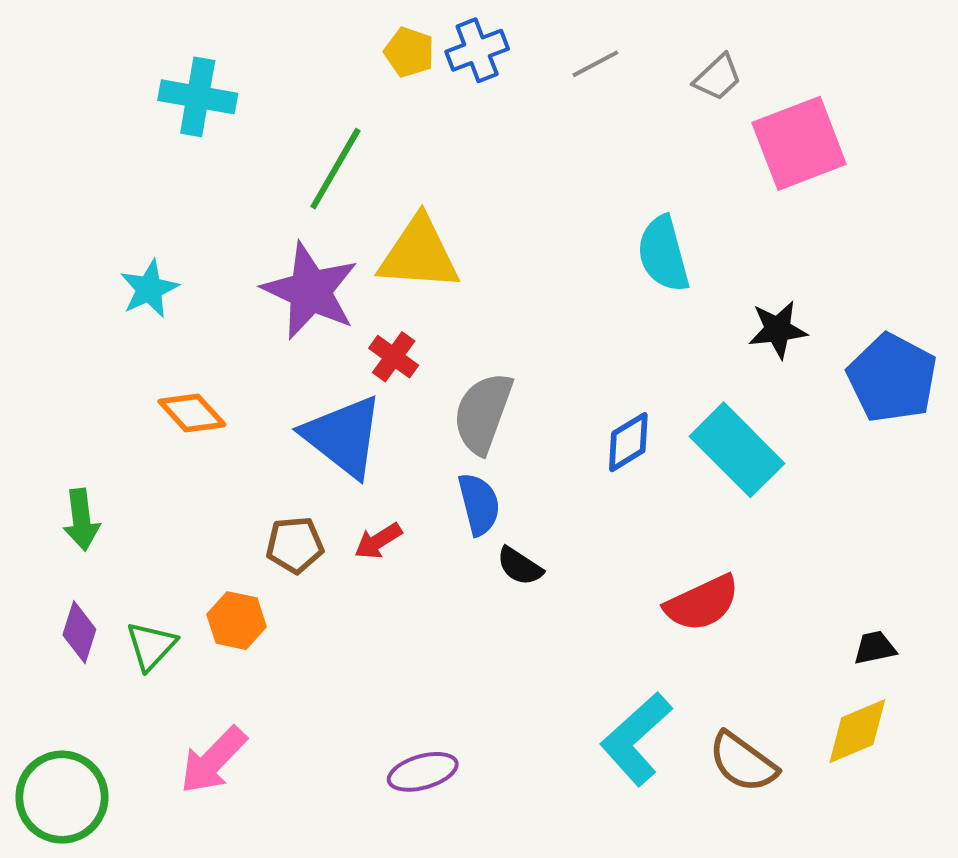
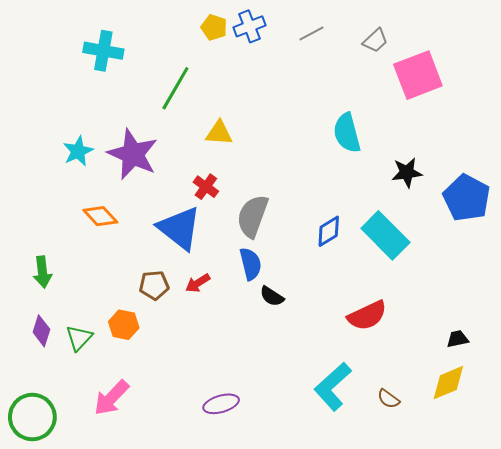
yellow triangle: (419, 254) -> (219, 133), size x0.6
purple star: (310, 291) -> (133, 154), moved
brown semicircle: (743, 762) -> (388, 399), size x0.6

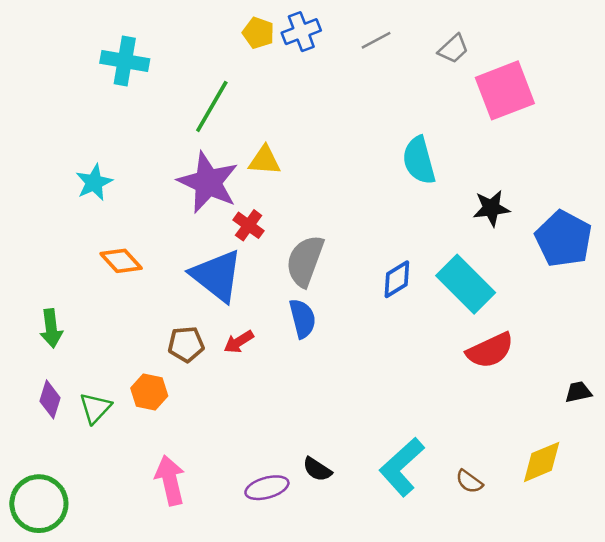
purple star: (133, 154) -> (208, 182), moved
black semicircle: (272, 296) -> (317, 469), moved
red semicircle: (367, 316) -> (490, 350), moved
black trapezoid: (457, 339) -> (578, 392), moved
pink arrow: (111, 398) -> (170, 480), moved, turned 123

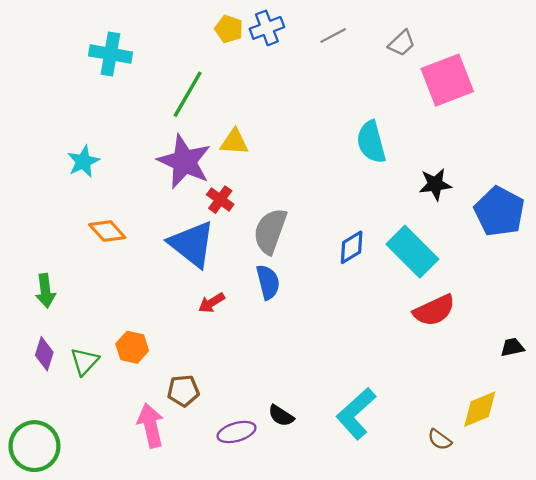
brown pentagon: (186, 344) -> (183, 391), moved
brown semicircle: (469, 482) -> (440, 440), moved

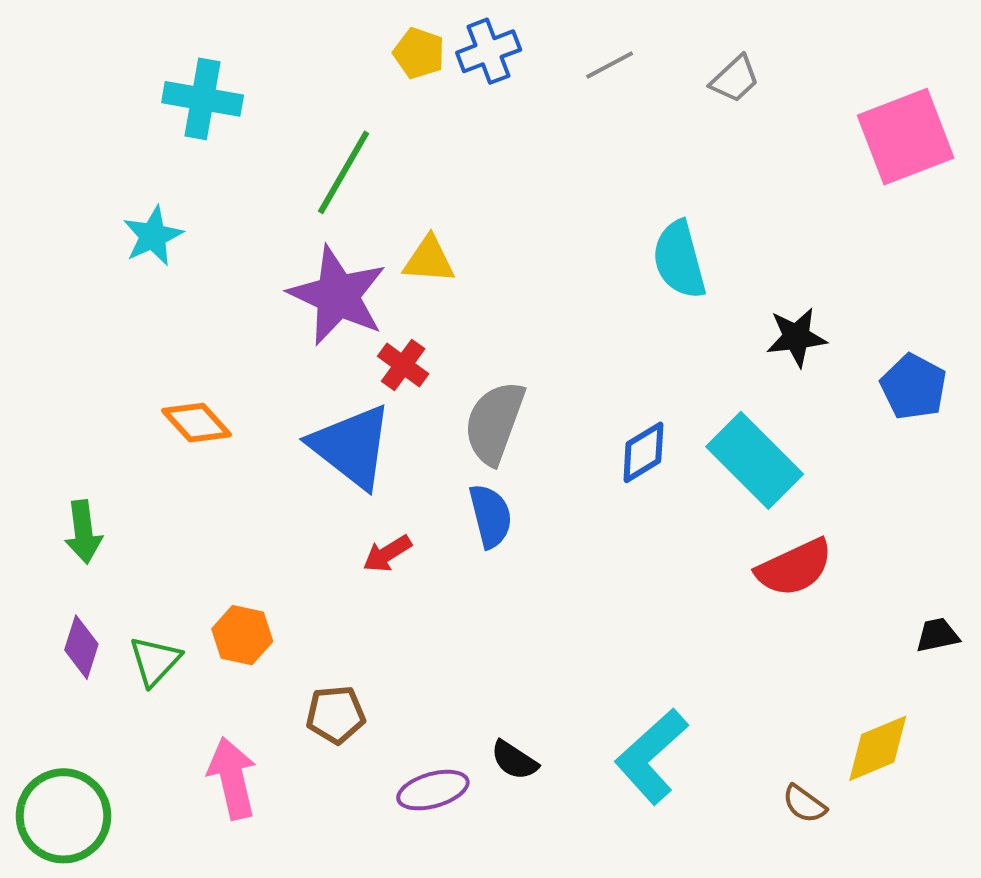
pink square: (447, 80) -> (906, 137), moved
cyan star: (83, 162) -> (153, 236), moved
blue pentagon: (499, 211) -> (914, 387), size x0.7
pink arrow: (151, 425) -> (232, 778), moved

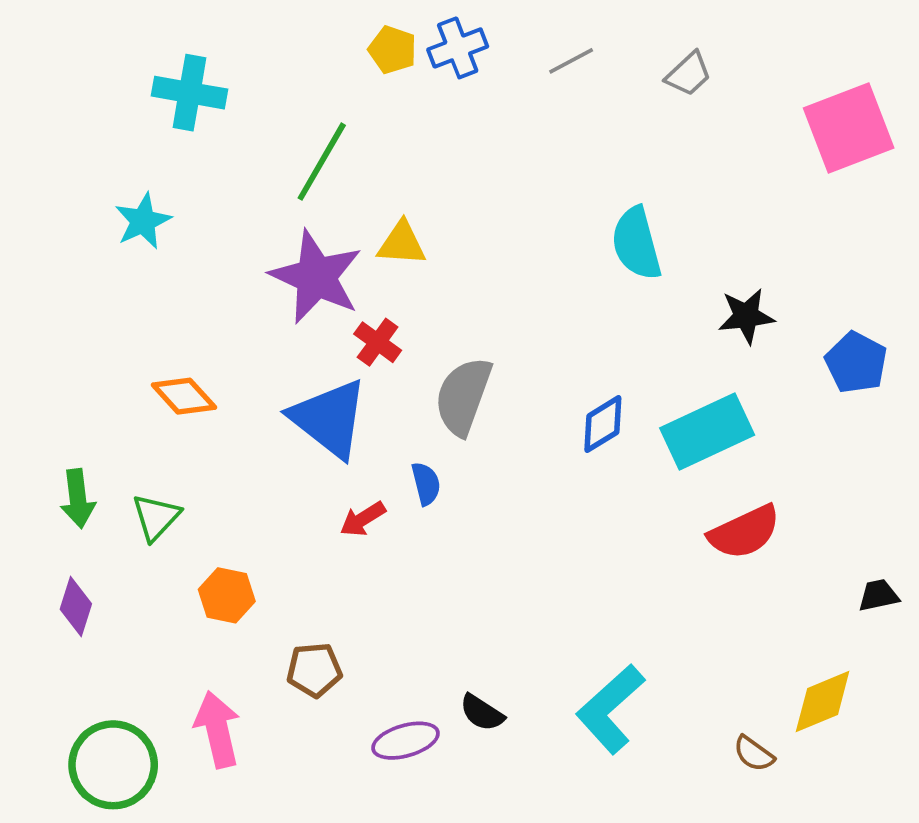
cyan rectangle: (755, 460) -> (707, 432), turned -70
blue semicircle: (490, 516) -> (426, 484), moved, size x0.7
green triangle: (155, 661) -> (156, 517), moved
green circle: (63, 816) -> (113, 765), moved

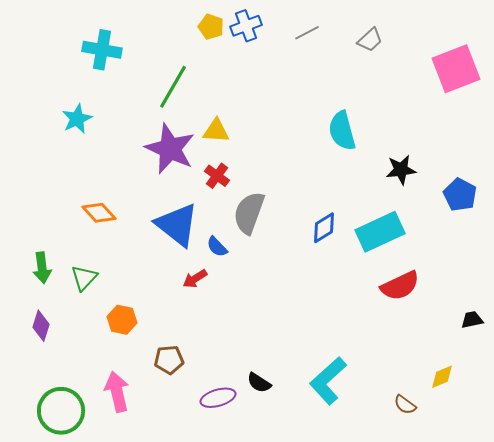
red cross: (378, 342) -> (217, 176), moved
blue semicircle: (426, 484) -> (217, 247), moved, turned 150
yellow diamond: (823, 702) -> (442, 377), size x0.7

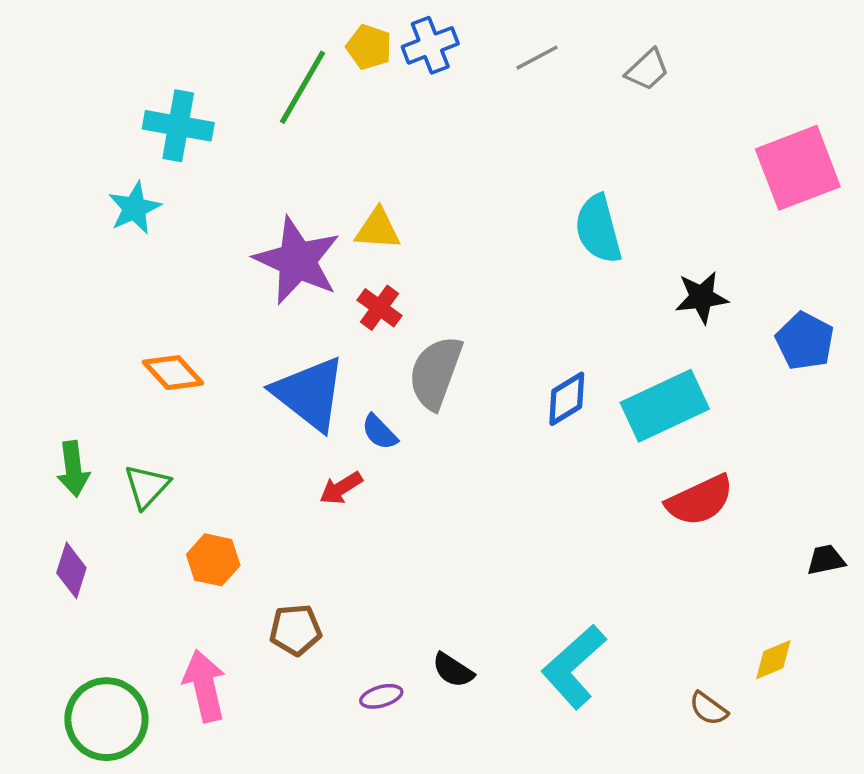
cyan cross: (102, 50) -> (178, 126), moved
pink square: (456, 69) -> (798, 168), moved
green line: (173, 87) -> (302, 87), moved
purple ellipse: (218, 398) -> (381, 696), size x0.7

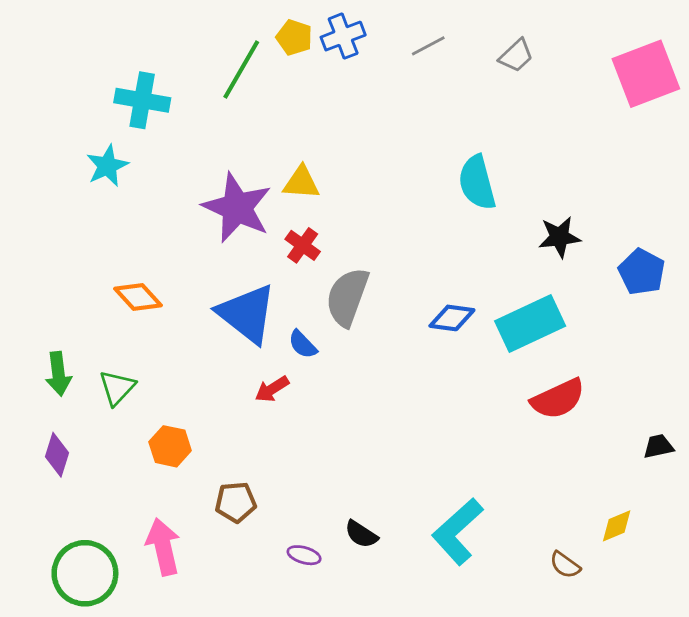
pink square: (798, 168) -> (646, 74), moved
blue diamond: (567, 399) -> (452, 318), turned 39
purple ellipse: (381, 696) -> (304, 555), turned 32

